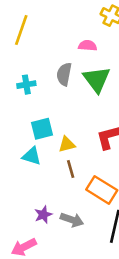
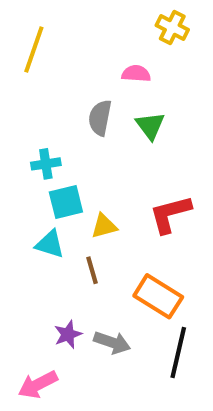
green triangle: (97, 79) -> (150, 126), size x0.7
cyan cross: (26, 85) -> (46, 164), moved
brown line: (71, 169) -> (92, 270), moved

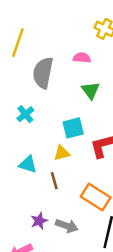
gray semicircle: (100, 118) -> (43, 73), moved, size x1.4
cyan cross: (46, 164) -> (25, 114), turned -30
cyan square: (66, 202) -> (73, 128), moved

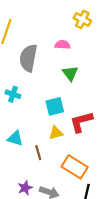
cyan cross: (25, 114) -> (13, 94), turned -32
yellow triangle: (62, 153) -> (56, 133), moved

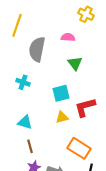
brown line: (38, 153) -> (30, 146), moved

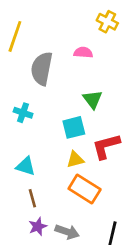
green triangle: (75, 63) -> (93, 99), moved
orange rectangle: (79, 148) -> (85, 189), moved

